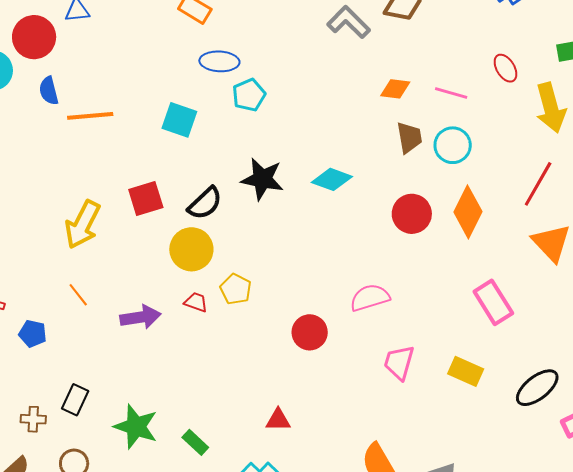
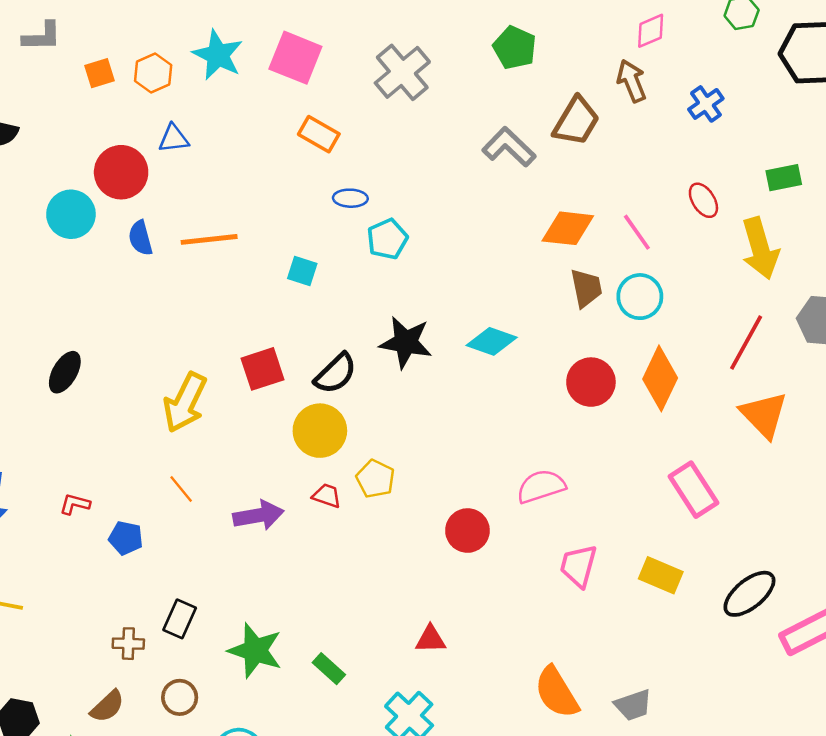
blue ellipse: (219, 61) -> (350, 198), size x0.7
orange diamond: (395, 89) -> (568, 228), size x1.4
pink line: (451, 93) -> (637, 232), turned 40
orange line: (90, 116) -> (209, 239), moved
cyan square: (179, 120) -> (302, 271), size x0.7

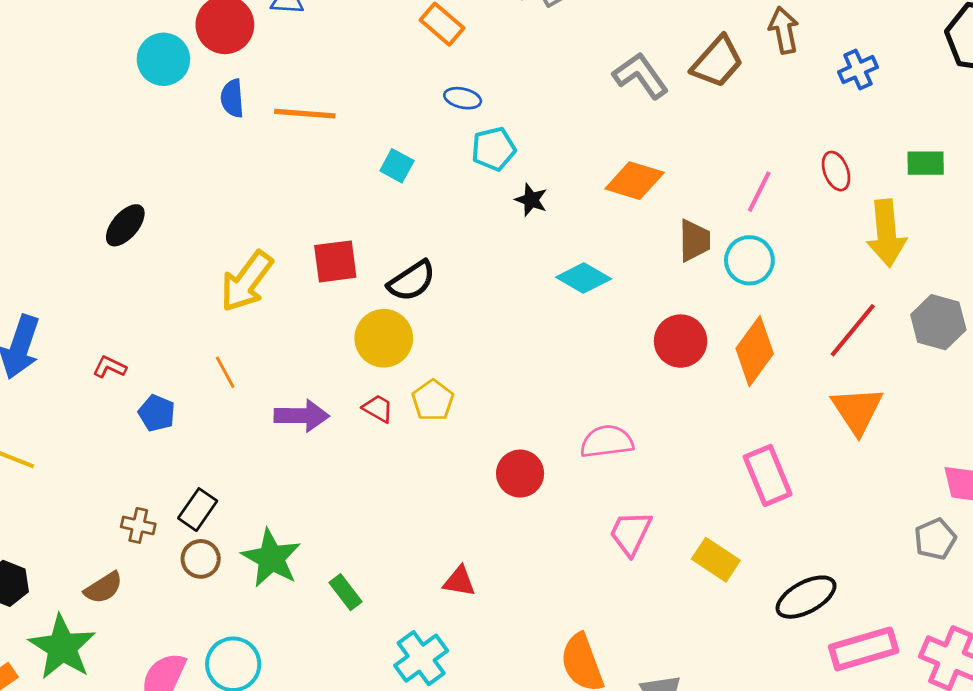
orange diamond: (568, 228) -> (635, 181), moved
pink line: (637, 232) -> (759, 192), turned 51
black star: (406, 342) -> (531, 200), moved, size x0.6
brown circle: (180, 697) -> (201, 559), moved

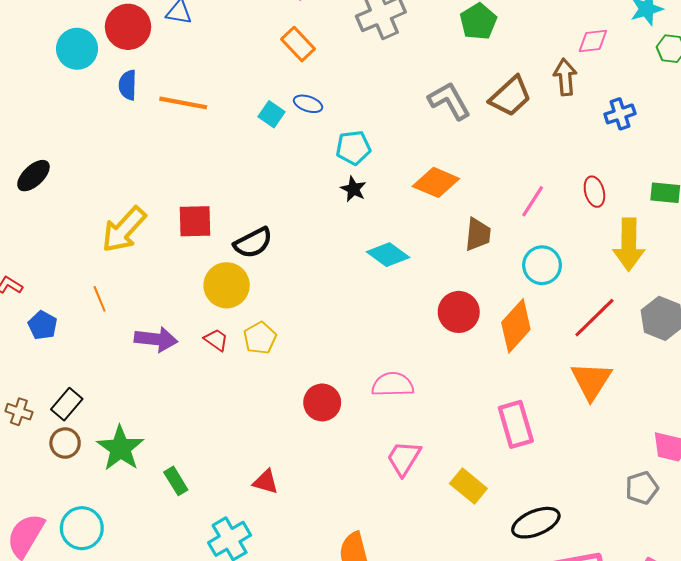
cyan pentagon: (494, 149) -> (353, 148), moved
cyan square: (397, 166) -> (272, 114), moved
cyan circle: (749, 260) -> (542, 265), moved

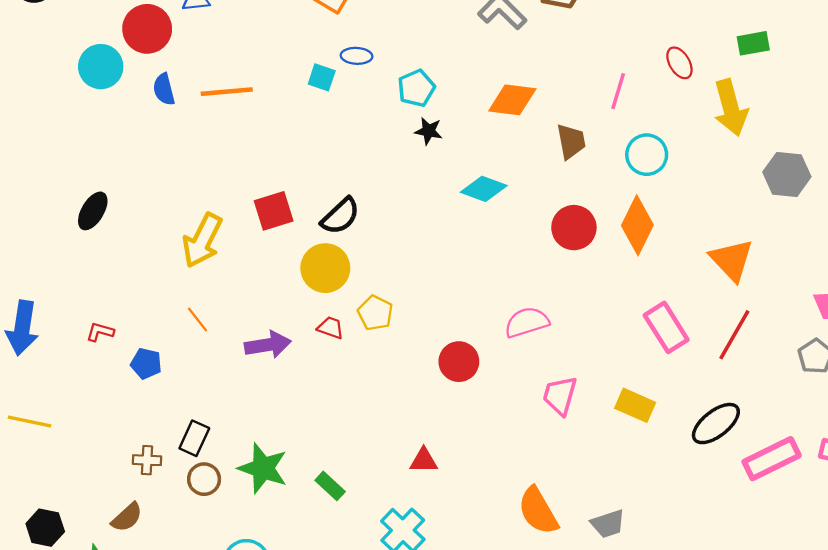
red line: (594, 318) -> (734, 335), moved

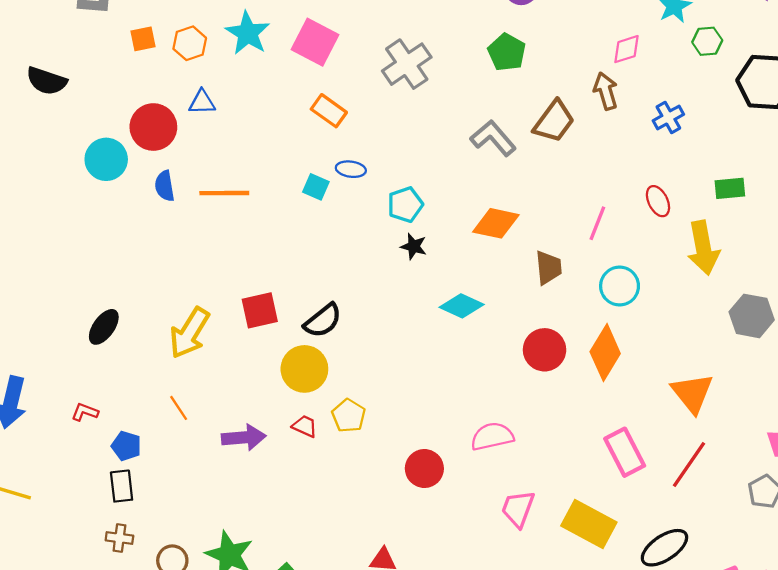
black ellipse: (93, 211) -> (104, 327), moved
yellow rectangle: (635, 405) -> (589, 524), size x1.4
black rectangle: (194, 438) -> (122, 486), moved, turned -36

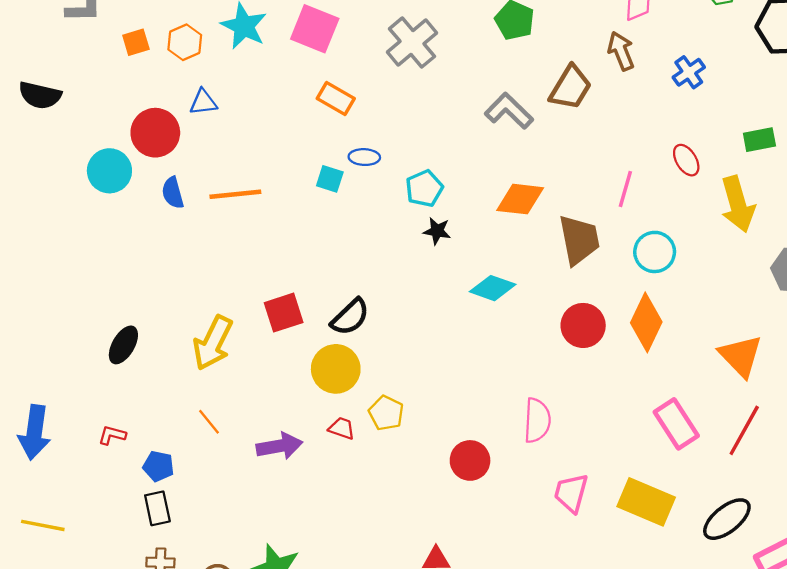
brown trapezoid: (549, 268) -> (579, 240), size x1.4
pink semicircle: (492, 436) -> (537, 420), turned 111

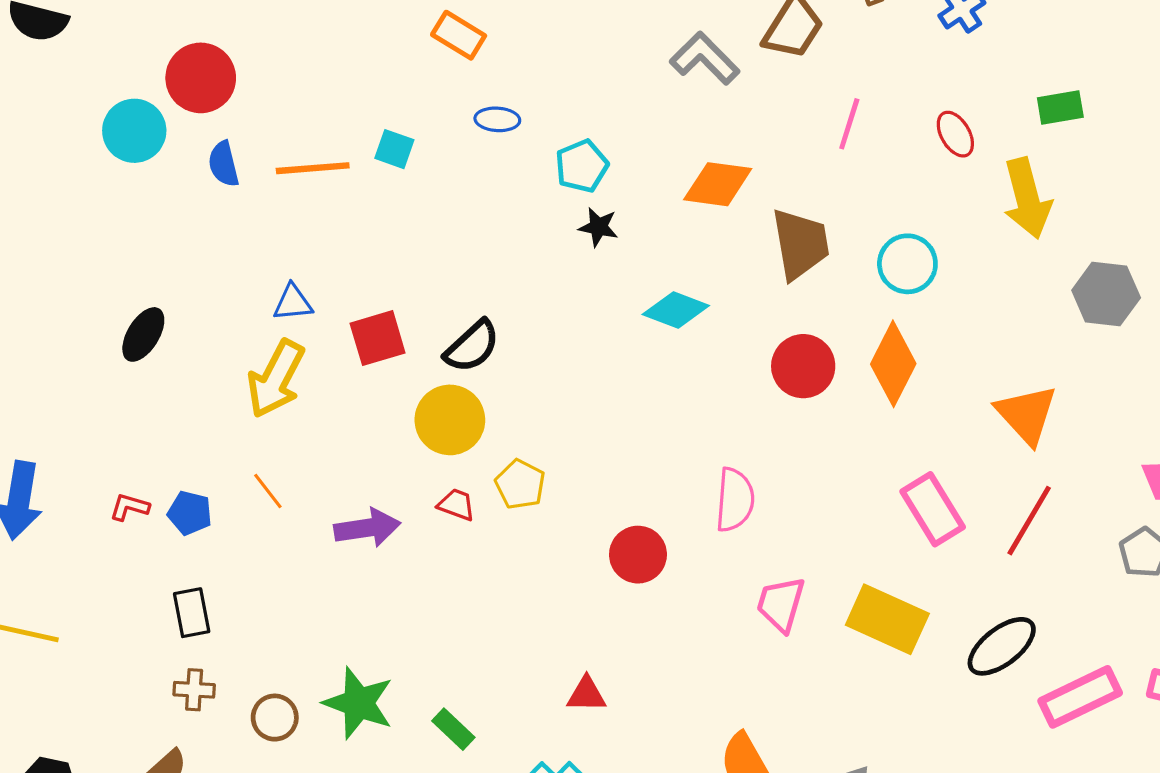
blue triangle: (203, 102) -> (293, 303), moved
cyan square: (330, 179) -> (394, 149), moved
pink line: (625, 189) -> (849, 124), moved
black ellipse: (123, 345) -> (143, 334), moved
blue pentagon: (158, 466) -> (190, 513), moved

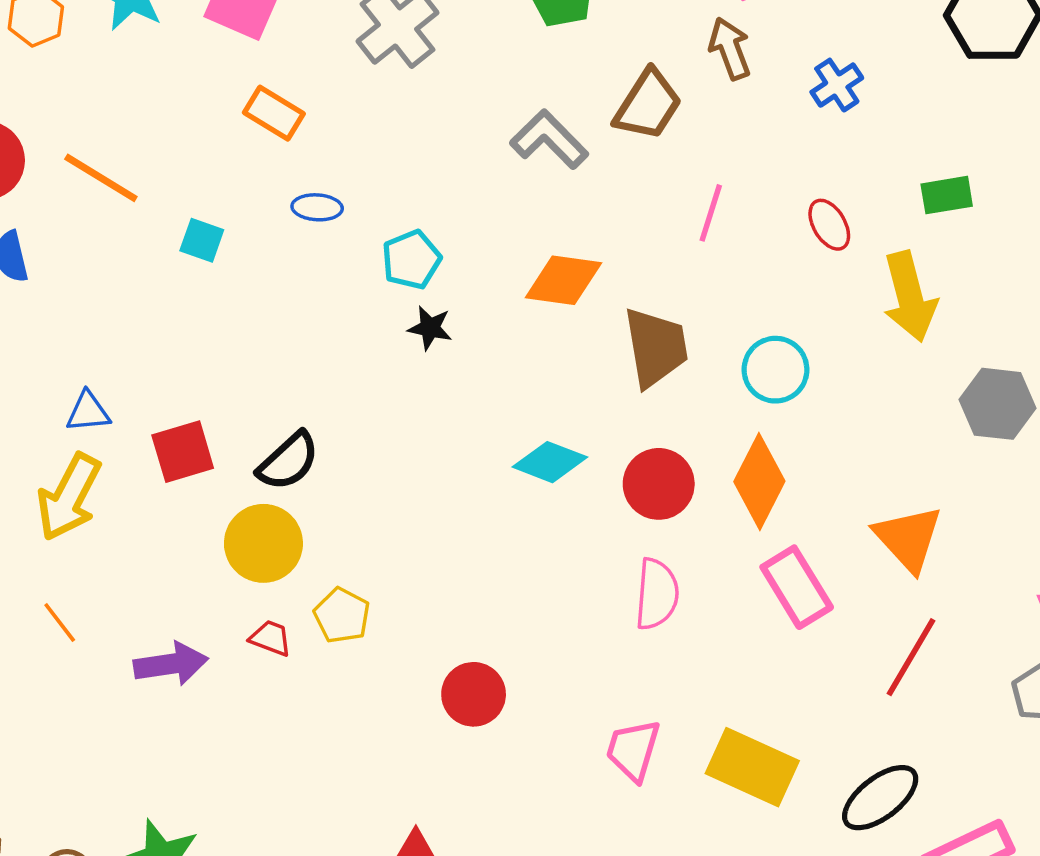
orange line: (313, 168) -> (101, 178), moved, turned 36
cyan diamond: (676, 310) -> (550, 462), moved
pink semicircle: (735, 500) -> (657, 594), moved
pink rectangle: (933, 509) -> (797, 587), moved

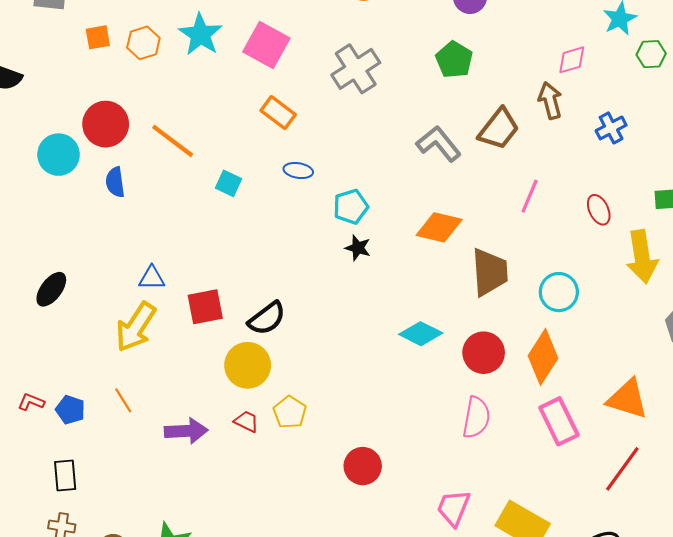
orange triangle: (908, 538) -> (627, 399), turned -36

